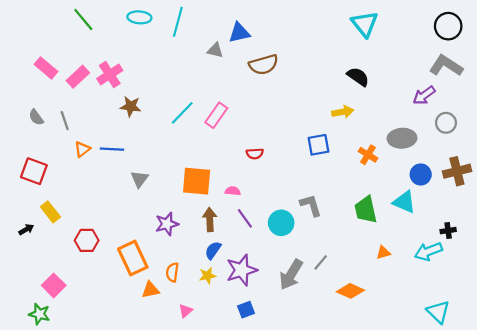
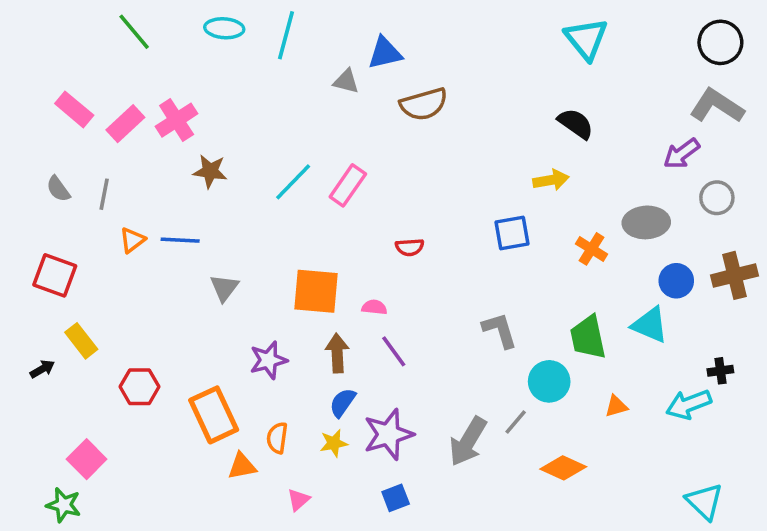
gray line: (65, 121) -> (104, 194), turned 30
cyan circle: (281, 223) -> (549, 381), moved

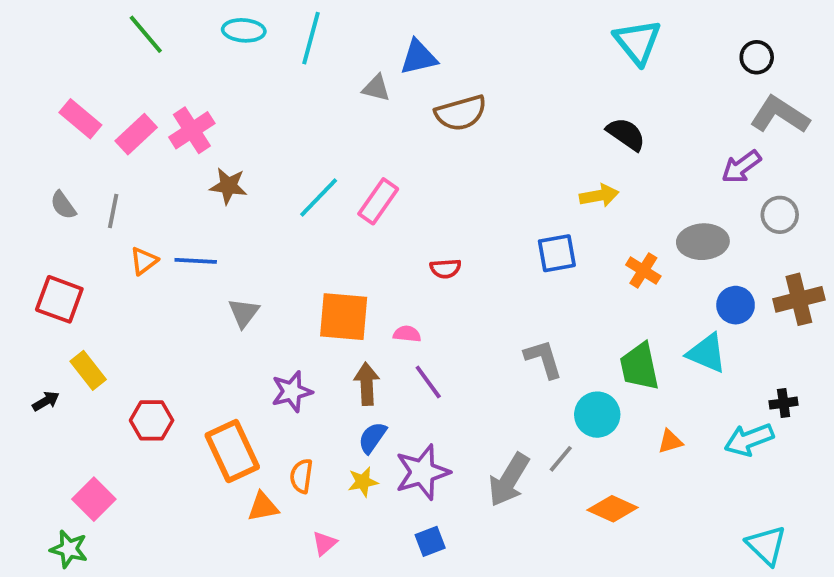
black circle: (720, 42) -> (757, 57), moved, size x0.7

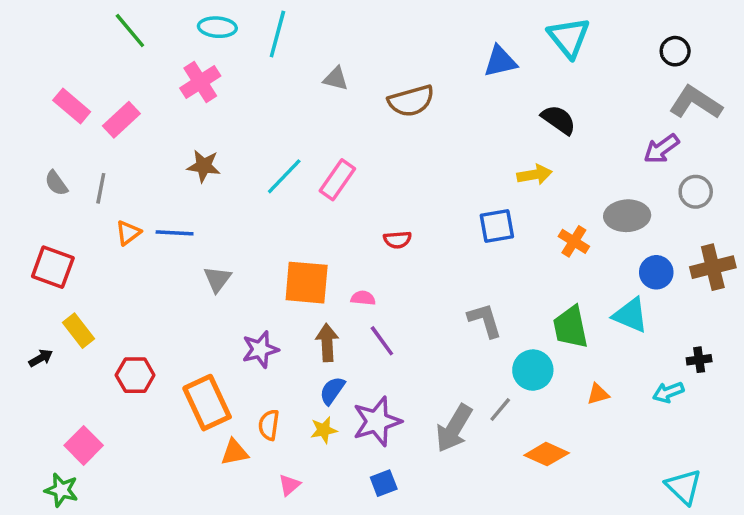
blue triangle: (419, 57) -> (500, 61), moved
pink cross: (192, 130) -> (200, 82), moved
cyan arrow: (749, 440) -> (668, 392), size x0.7

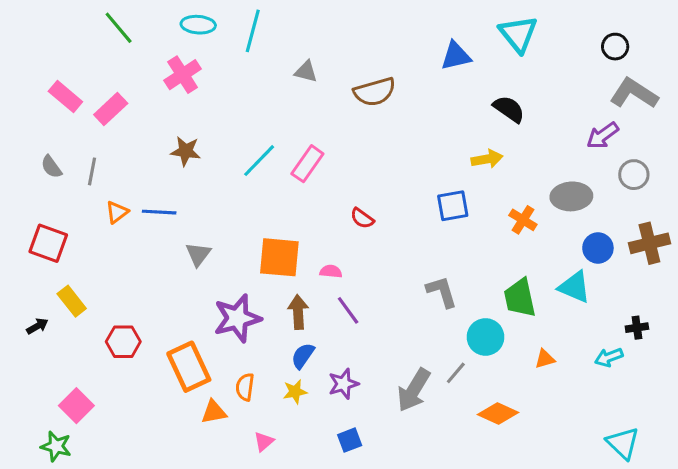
red semicircle: (397, 240) -> (362, 218), turned 40
purple star: (260, 349) -> (237, 318), size x1.4
purple star: (377, 421) -> (343, 384), size x0.7

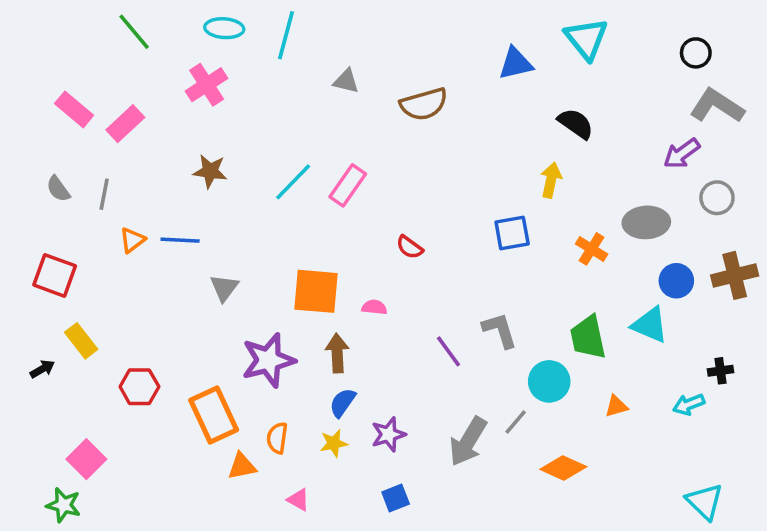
yellow arrow: (487, 159) -> (551, 180), turned -68
purple line: (348, 310) -> (449, 351), moved
pink triangle: (264, 442) -> (298, 500), turned -50

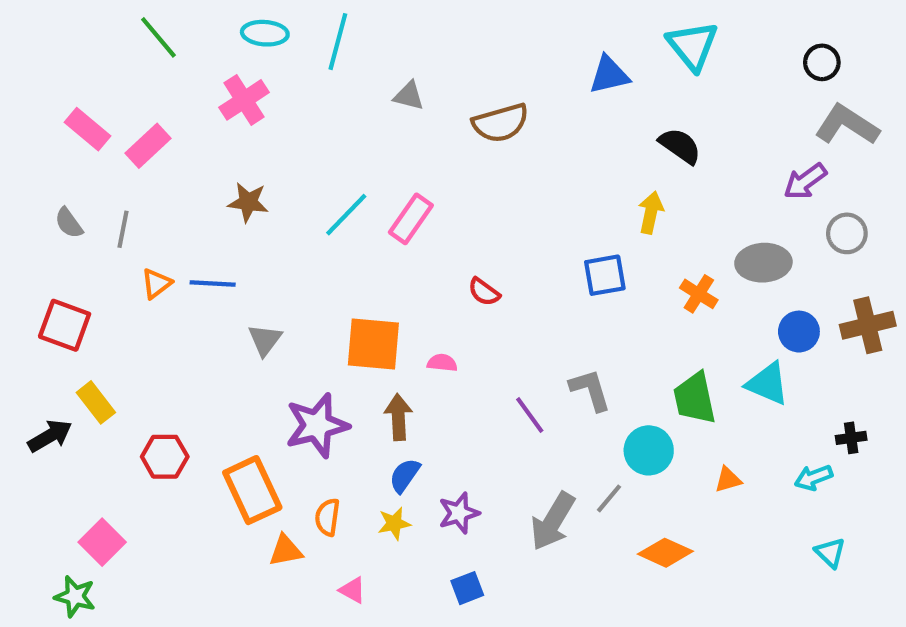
black arrow: (42, 369) -> (50, 436), size x1.5
cyan triangle: (705, 502) -> (830, 553), moved, size x0.7

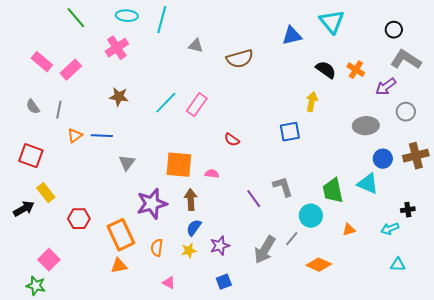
orange cross: (699, 294) -> (356, 70), moved
orange triangle: (286, 551) -> (119, 266), moved
cyan triangle: (830, 553) -> (398, 265), turned -42

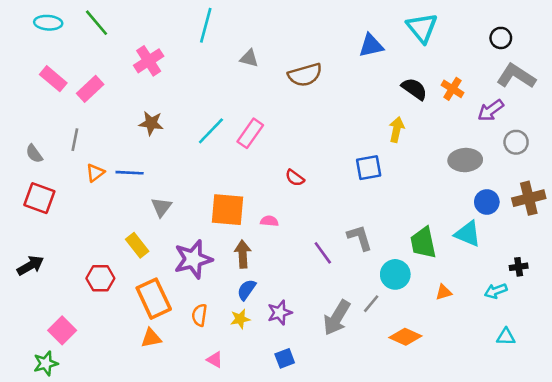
cyan ellipse: (127, 16) -> (48, 23), moved
gray semicircle: (33, 107) -> (34, 154), moved
yellow rectangle: (46, 193) -> (137, 245), moved
green star: (36, 286) -> (46, 363), turned -30

